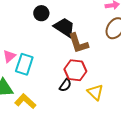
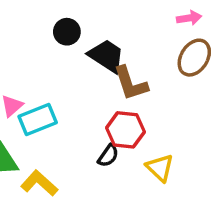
cyan rectangle: (24, 64) -> (38, 120), turned 50

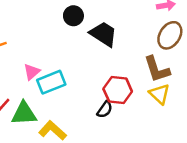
brown L-shape: (131, 83) -> (157, 69), moved
yellow triangle: (160, 168) -> (159, 94), moved

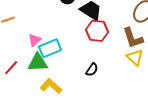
red hexagon: (118, 90) -> (97, 31), moved
green triangle: (24, 113) -> (38, 63), moved

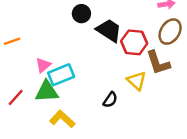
red hexagon: (97, 31) -> (134, 42), moved
yellow triangle: (135, 57) -> (137, 81), moved

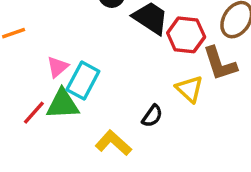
cyan rectangle: (61, 75) -> (83, 80), turned -40
red line: (16, 97) -> (34, 113), moved
yellow L-shape: (62, 119) -> (113, 143), moved

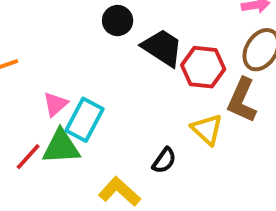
brown L-shape: (220, 64) -> (242, 100), turned 42

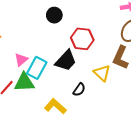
black trapezoid: (162, 48) -> (66, 61), moved, turned 100
red hexagon: (203, 67) -> (82, 39), moved

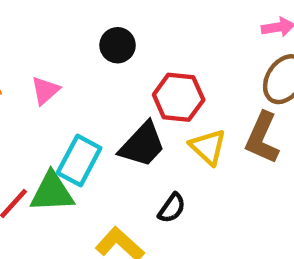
pink triangle: (21, 60) -> (45, 90), moved
yellow triangle: (102, 73) -> (208, 147), moved

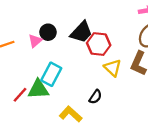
black circle: (118, 45) -> (48, 32), moved
black trapezoid: (142, 145) -> (81, 32), moved

